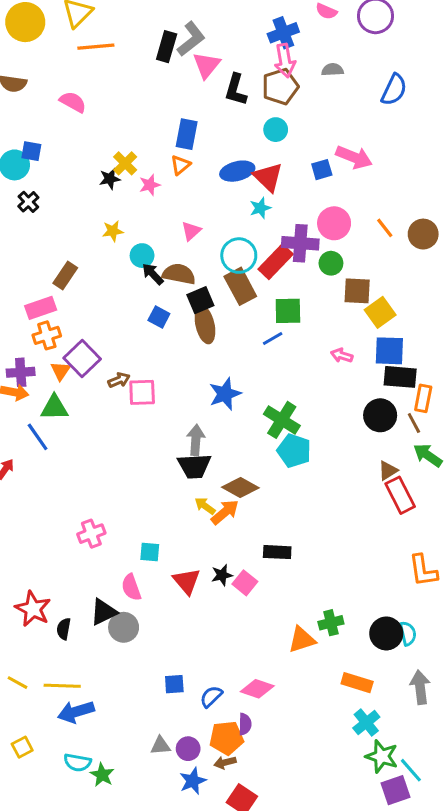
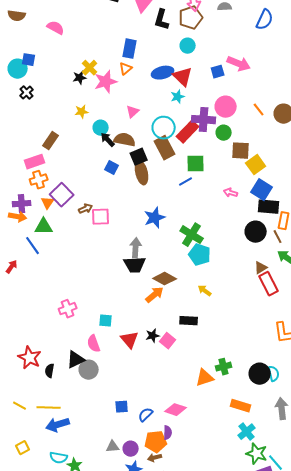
pink star: (150, 185) -> (106, 82), size x1.6
blue square: (389, 351) -> (262, 190), turned 30
yellow arrow: (205, 506) -> (205, 291), moved

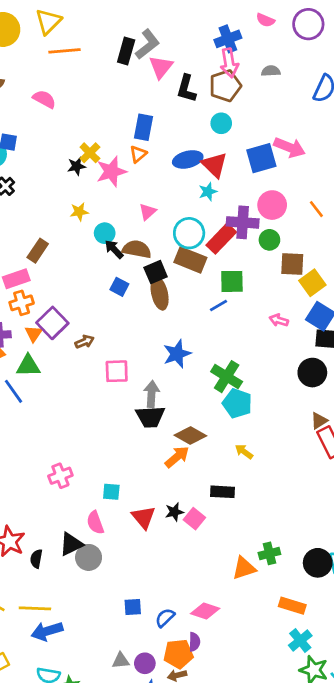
blue square: (218, 72) -> (261, 158), size x1.6
brown rectangle: (165, 148) -> (190, 260), turned -40
pink square: (101, 217) -> (117, 371), moved

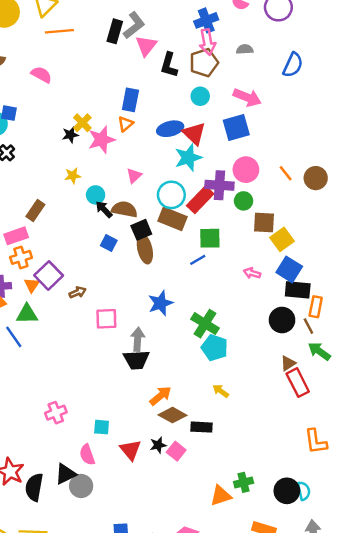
pink arrow: (290, 147) -> (247, 97), moved
cyan star: (208, 192) -> (188, 158), size x1.6
brown diamond: (190, 436) -> (173, 415), moved
black semicircle: (36, 559) -> (34, 487), size x1.6

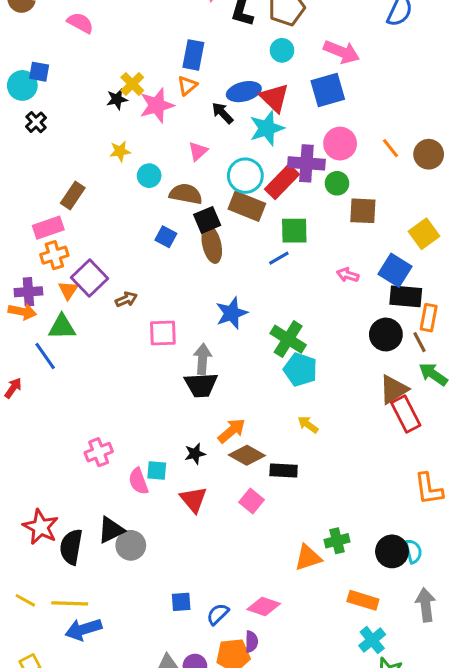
black arrow: (104, 209) -> (222, 113), moved
yellow square: (282, 239) -> (424, 234), moved
brown triangle: (288, 363) -> (394, 390), size x1.5
black star: (158, 445) -> (195, 454), moved
pink semicircle: (87, 455) -> (138, 481), moved

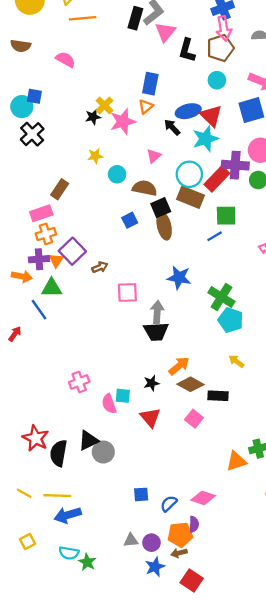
black cross: (36, 122) -> (32, 134), size x1.5
blue square: (166, 237) -> (130, 220), turned 35
purple cross: (28, 292) -> (39, 259), moved
blue star: (232, 313) -> (179, 278), turned 30

